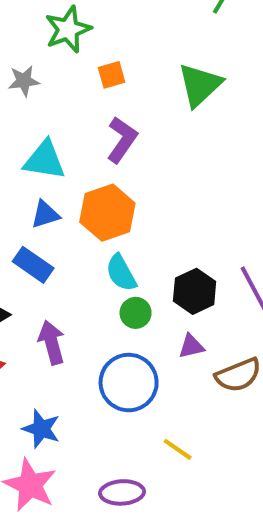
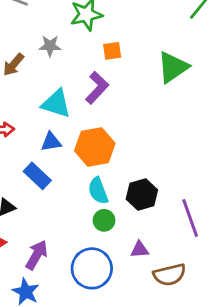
purple L-shape: (122, 140) -> (97, 88), moved
black hexagon: (195, 291) -> (142, 195), moved
purple arrow: (52, 342) -> (37, 255), moved, turned 36

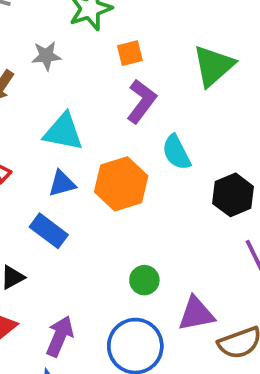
purple L-shape: (97, 88) -> (141, 101), moved
cyan semicircle: (98, 191) -> (176, 152), moved
black hexagon: (142, 195) -> (233, 195), moved
purple triangle: (140, 250) -> (196, 314), size x1.5

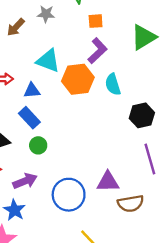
blue triangle: (62, 183) -> (32, 91), moved
orange hexagon: (121, 184) -> (78, 79), moved
green circle: (144, 280) -> (38, 145), moved
purple arrow: (60, 336) -> (25, 181), turned 35

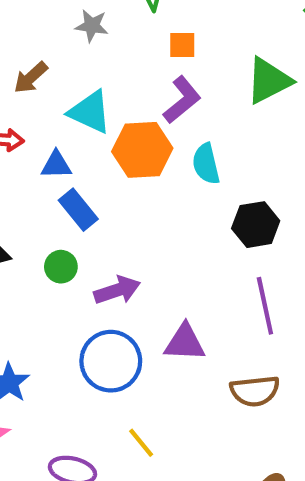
brown arrow: (16, 27) -> (31, 78), moved
blue rectangle: (29, 118) -> (78, 210), moved
purple arrow: (25, 181) -> (117, 290), moved
brown semicircle: (131, 203) -> (255, 391), moved

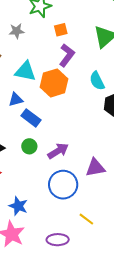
cyan semicircle: (206, 164) -> (97, 81), moved

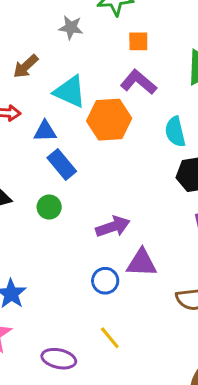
purple L-shape: (67, 55) -> (138, 82), turned -100
purple arrow: (58, 151) -> (113, 227), moved
blue circle: (63, 185) -> (105, 281), moved, size x0.6

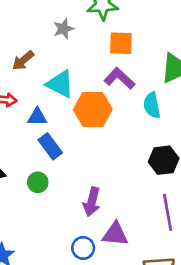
gray star: (71, 27) -> (63, 29), turned -30
orange square: (138, 41) -> (121, 43), size x1.4
cyan semicircle: (175, 132) -> (152, 105), moved
purple arrow: (113, 227) -> (92, 202), turned 120

